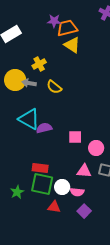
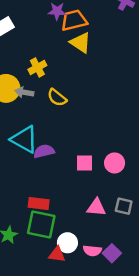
pink circle: (96, 148) -> (115, 163), moved
white circle: (62, 187) -> (67, 243), moved
pink semicircle: (77, 192) -> (92, 251), moved
purple square: (84, 211) -> (112, 253), moved

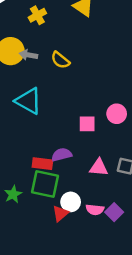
yellow cross: (37, 67) -> (37, 15), moved
purple semicircle: (44, 151) -> (62, 155), moved
pink circle: (115, 163) -> (117, 114), moved
red triangle: (57, 255) -> (60, 213), turned -48

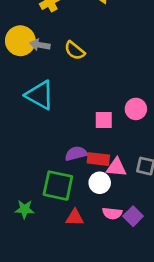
red rectangle: (42, 164) -> (98, 159), moved
green star: (13, 194) -> (25, 209), moved, turned 30
white circle: (71, 202) -> (100, 183), moved
red triangle: (60, 213) -> (75, 218), turned 42

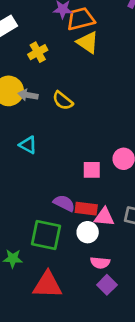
cyan triangle: (40, 95) -> (28, 145), size x0.6
purple semicircle: (76, 154) -> (64, 203), turned 40
purple square: (133, 216) -> (107, 285), moved
red triangle: (75, 218) -> (47, 285), moved, size x1.6

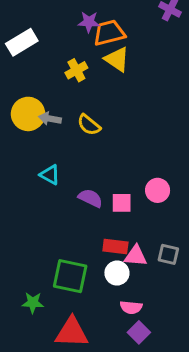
yellow cross: (38, 52) -> (76, 70), moved
purple semicircle: (64, 203) -> (90, 198), moved

